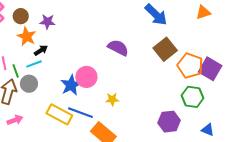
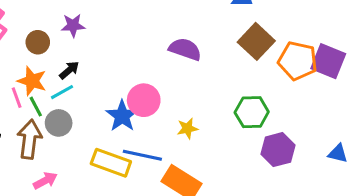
brown circle: (21, 16) -> (38, 42), moved
orange star: (27, 37) -> (32, 81), moved
green hexagon: (192, 97) -> (252, 112), moved

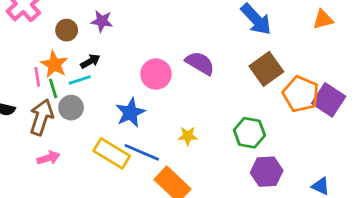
pink circle: (144, 100) -> (156, 74), moved

